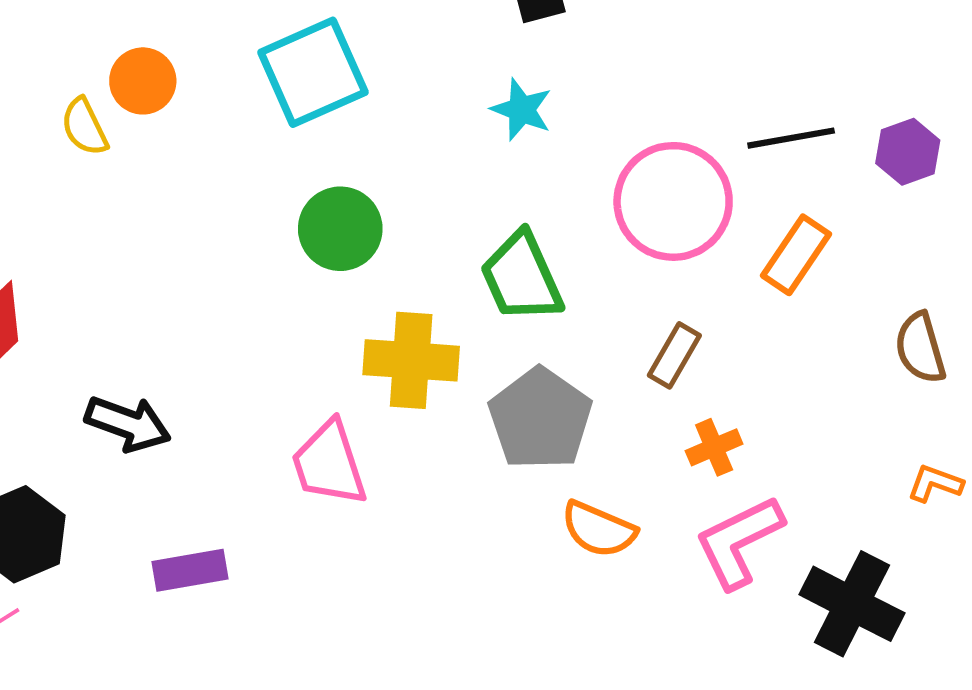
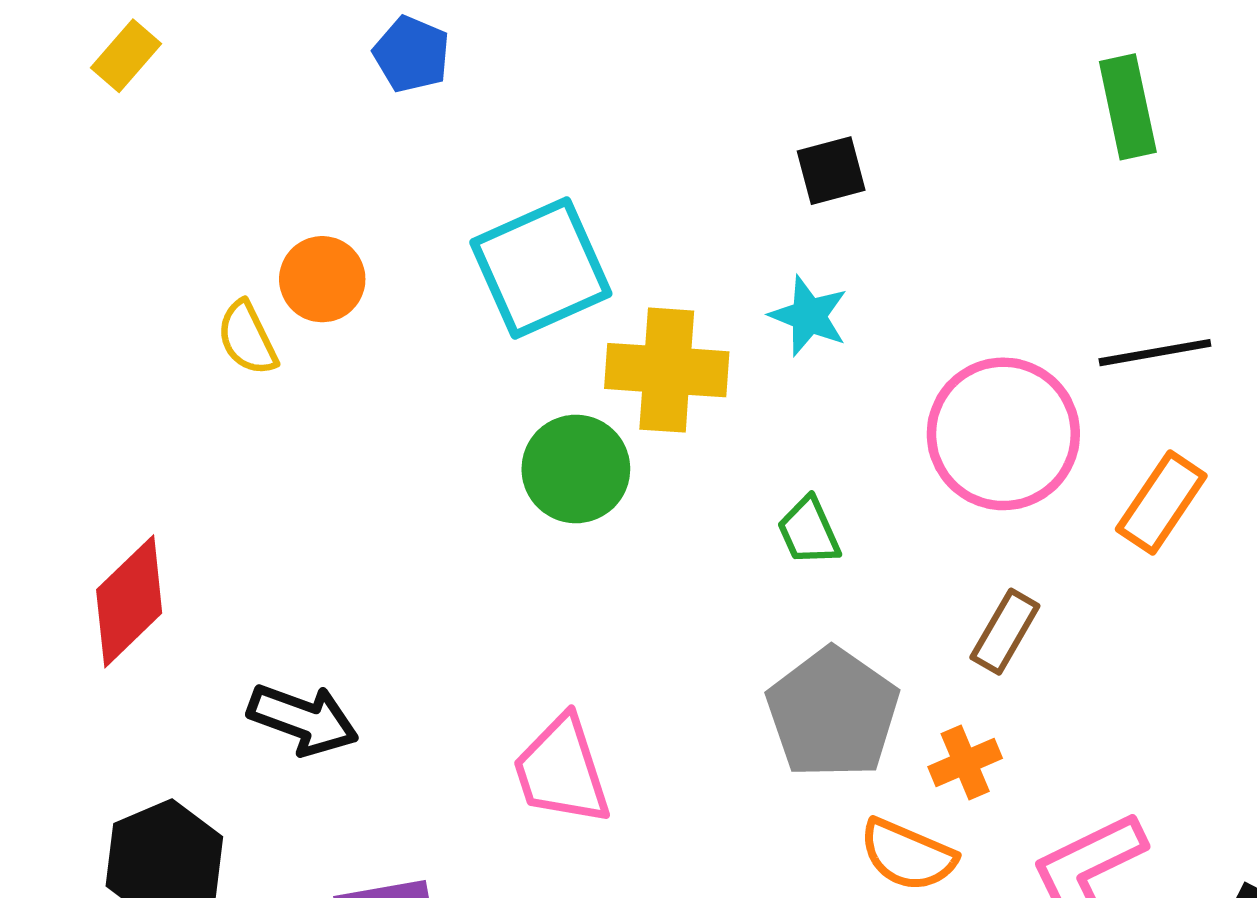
green trapezoid: (522, 277) -> (809, 531), size x0.6
yellow cross: (411, 360) -> (667, 370), moved
orange cross: (714, 447) -> (965, 763), moved

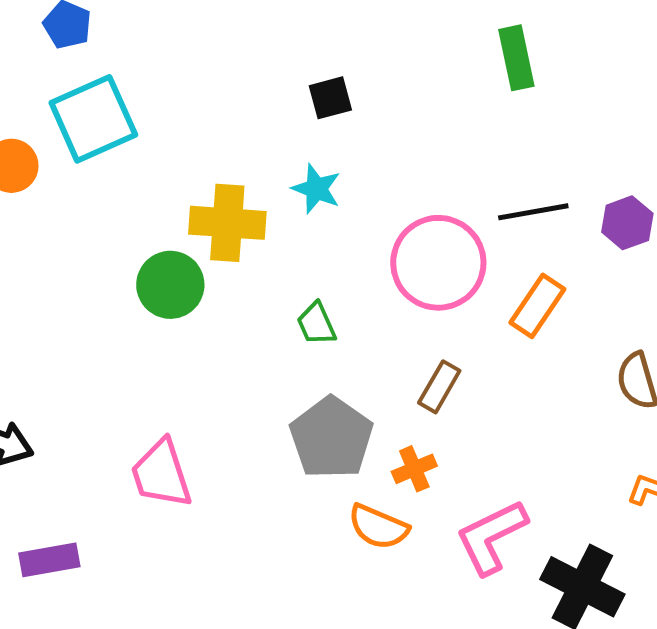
cyan square: (541, 268) -> (93, 119), moved

